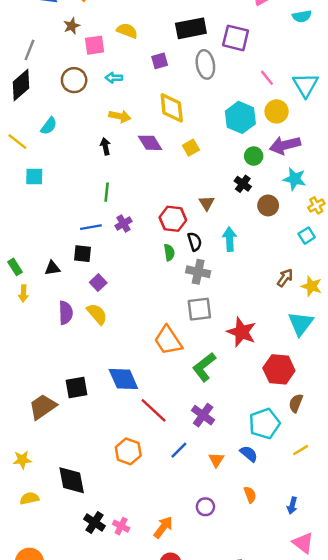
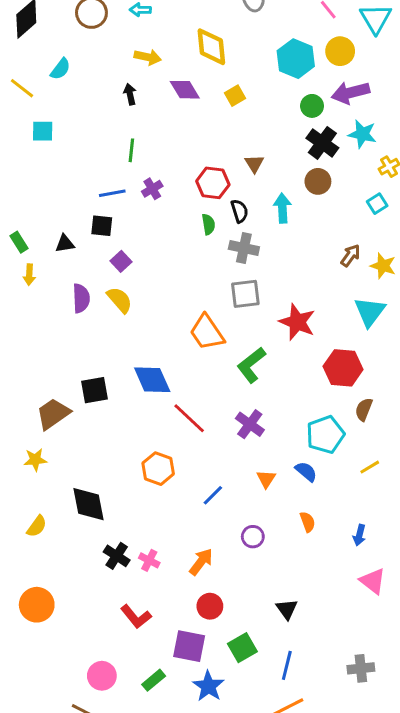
black cross: (243, 184) -> (322, 143), moved, size x1.5
brown circle: (268, 205) -> (318, 181), moved
blue line: (179, 450) -> (213, 495), moved
yellow star: (22, 460) -> (35, 460), moved
yellow semicircle: (29, 498) -> (37, 526), turned 138

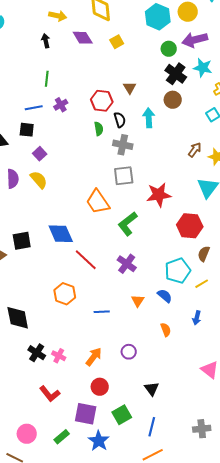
red star: (297, 322) -> (159, 195), turned -30
yellow line: (370, 467) -> (202, 284), moved
blue line: (213, 495) -> (102, 312), turned 42
blue arrow: (359, 535) -> (197, 318), moved
purple circle: (253, 537) -> (129, 352), moved

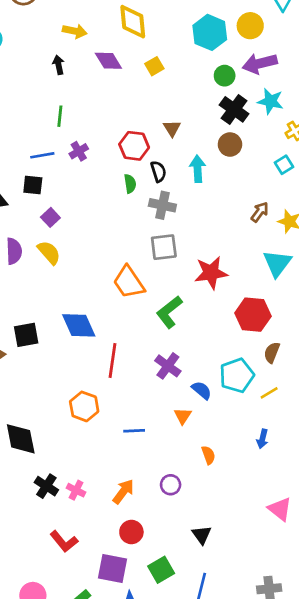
red line: (86, 260) -> (113, 361), turned 55
blue semicircle: (165, 296) -> (202, 390), moved
orange semicircle: (166, 330) -> (208, 455), moved

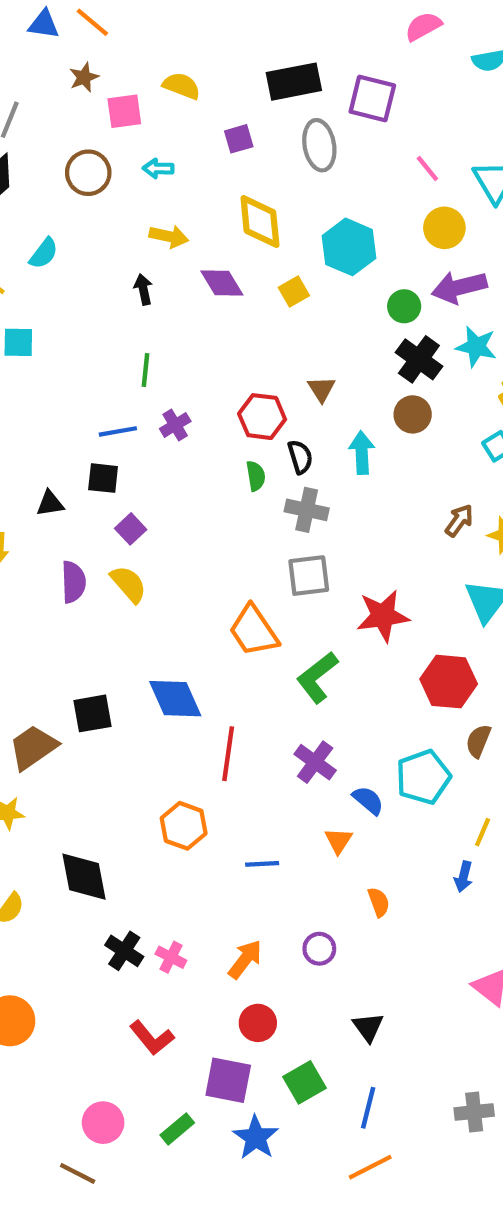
cyan hexagon: (210, 32) -> (349, 247), moved
yellow line: (269, 393) -> (483, 832), moved, turned -36

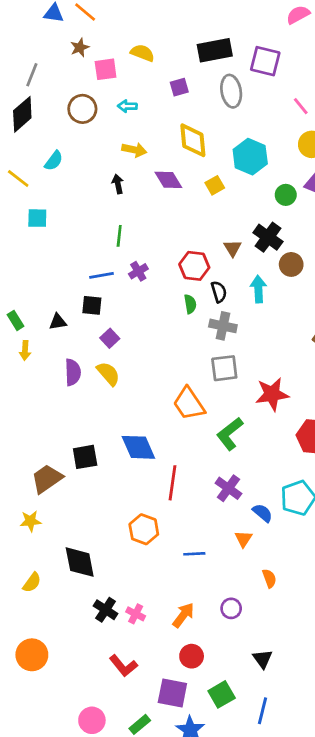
black cross: (419, 359) -> (268, 237), moved

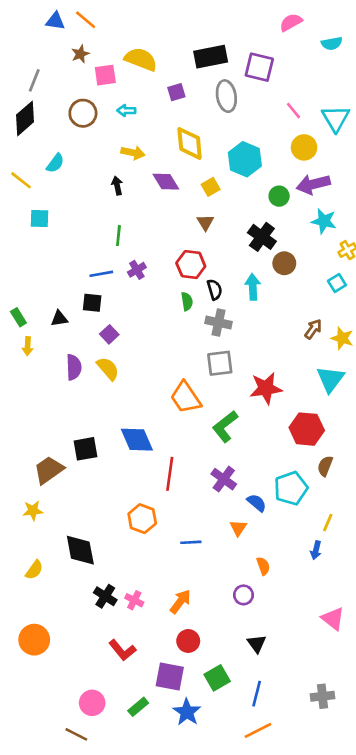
yellow semicircle: (142, 53) -> (141, 59), size x1.4
brown triangle: (232, 248) -> (205, 222), moved
purple circle: (231, 608) -> (243, 595), moved

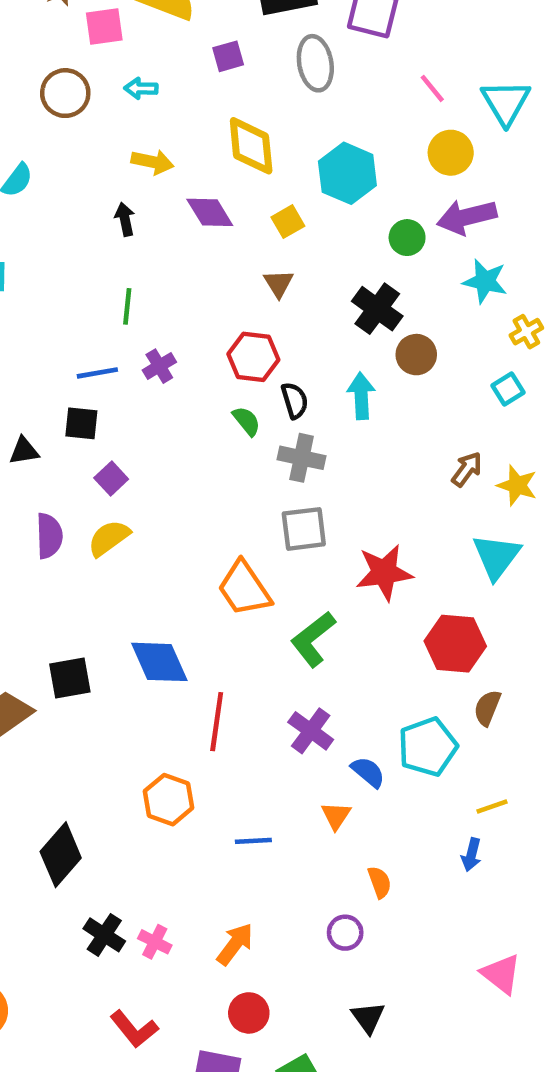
green semicircle: (187, 301) -> (246, 421), turned -30
yellow semicircle: (108, 369) -> (109, 538), turned -85
yellow line: (328, 523) -> (492, 806), turned 48
black diamond: (80, 550) -> (61, 855), turned 52

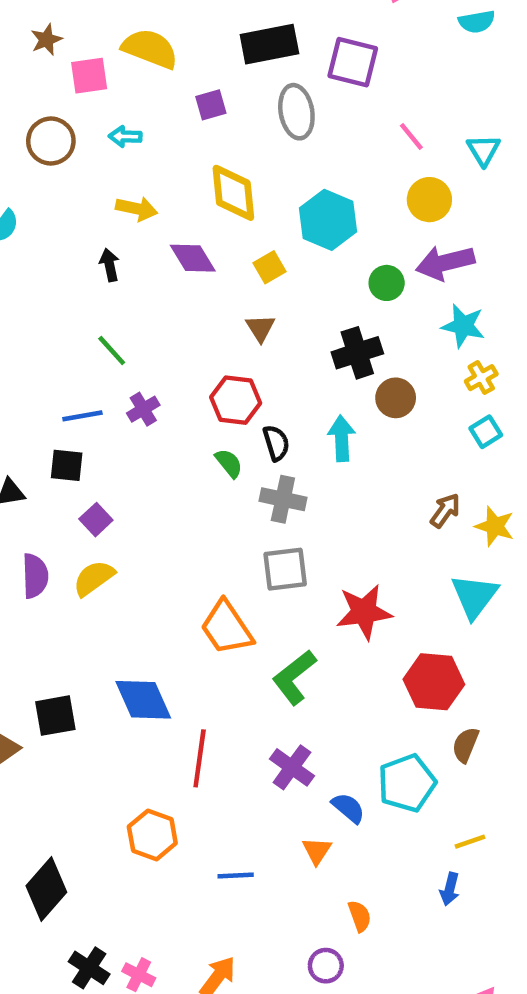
cyan triangle: (506, 102) -> (483, 150), size x0.7
green line: (127, 306) -> (112, 351), turned -48
black cross: (377, 309) -> (357, 353), turned 36
yellow cross: (526, 332) -> (481, 378), moved

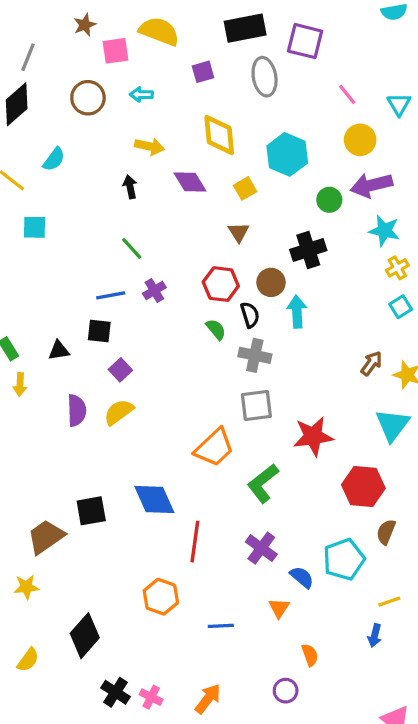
brown circle: (396, 398) -> (271, 282), moved
orange trapezoid: (227, 628) -> (214, 448), turned -99

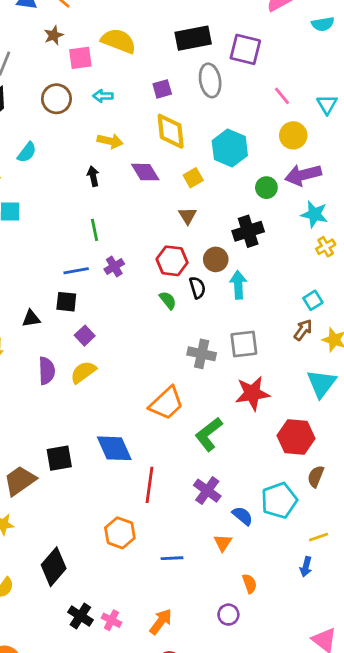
purple square: (203, 72) -> (162, 89), moved
green line: (132, 248) -> (95, 230), turned 30
cyan square: (401, 307) -> (313, 300), moved
gray cross: (255, 355) -> (202, 354), moved
gray square: (256, 406) -> (244, 344), moved

